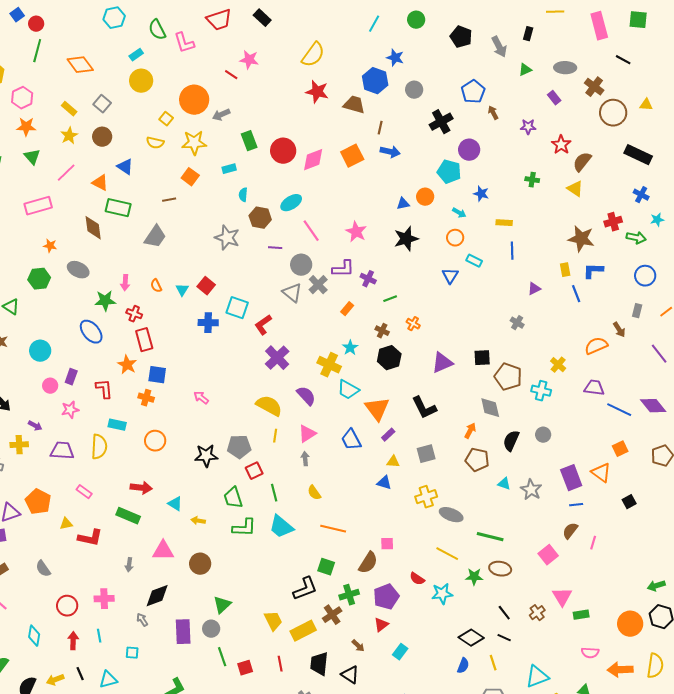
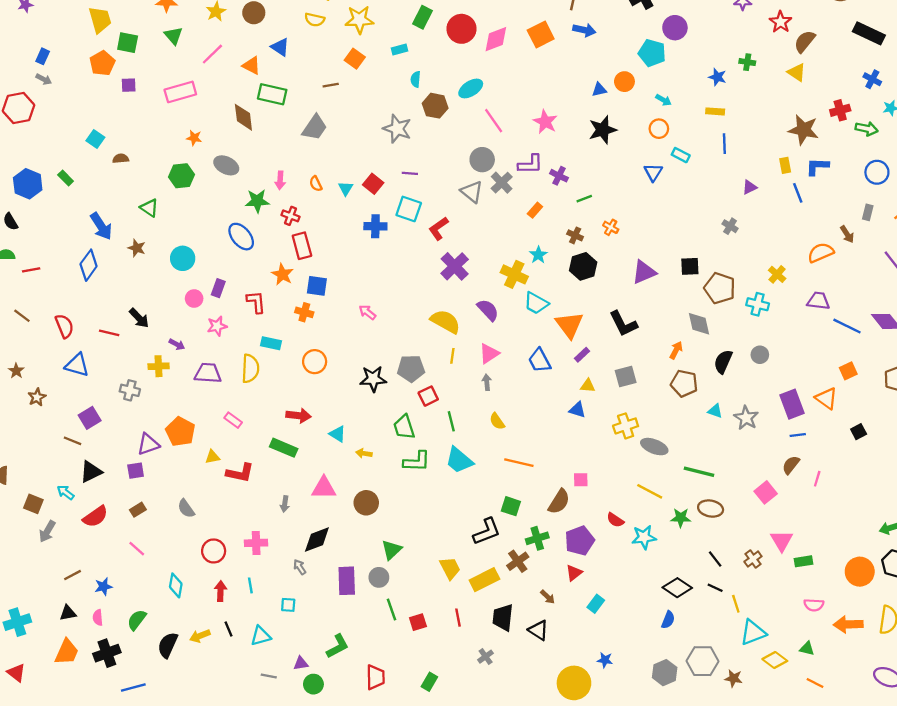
green rectangle: (249, 141) -> (422, 17), turned 48
blue star: (481, 194) -> (717, 77), moved
purple line: (275, 248) -> (410, 173), moved
yellow line: (493, 663) -> (736, 604), moved

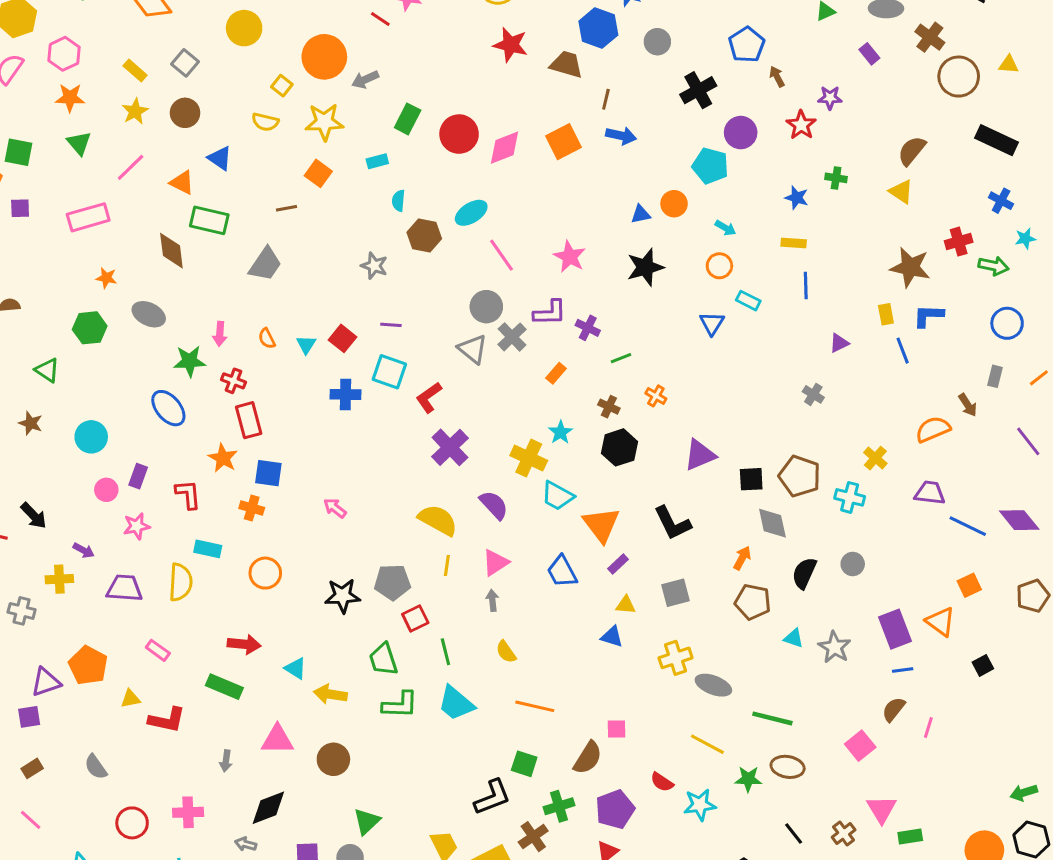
red star: (781, 22) -> (801, 125), moved
gray star: (397, 129) -> (374, 266), size x0.7
black square: (690, 266) -> (751, 479), moved
yellow arrow: (364, 453) -> (330, 694), size x1.5
gray arrow: (300, 567) -> (246, 844), turned -42

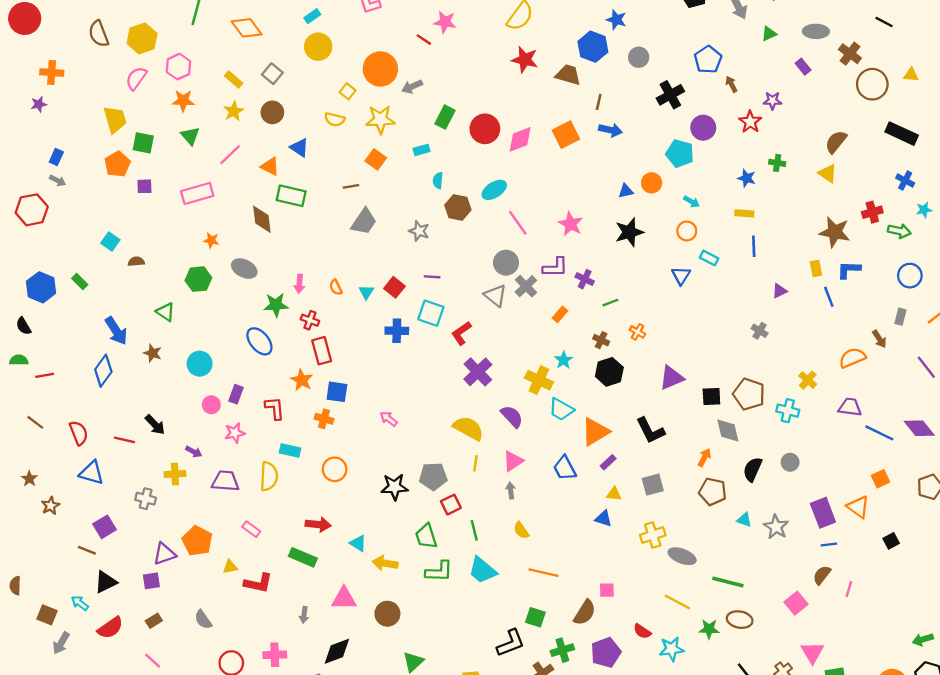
gray trapezoid: (265, 264) -> (364, 222), moved
orange triangle: (601, 525) -> (595, 432), turned 36

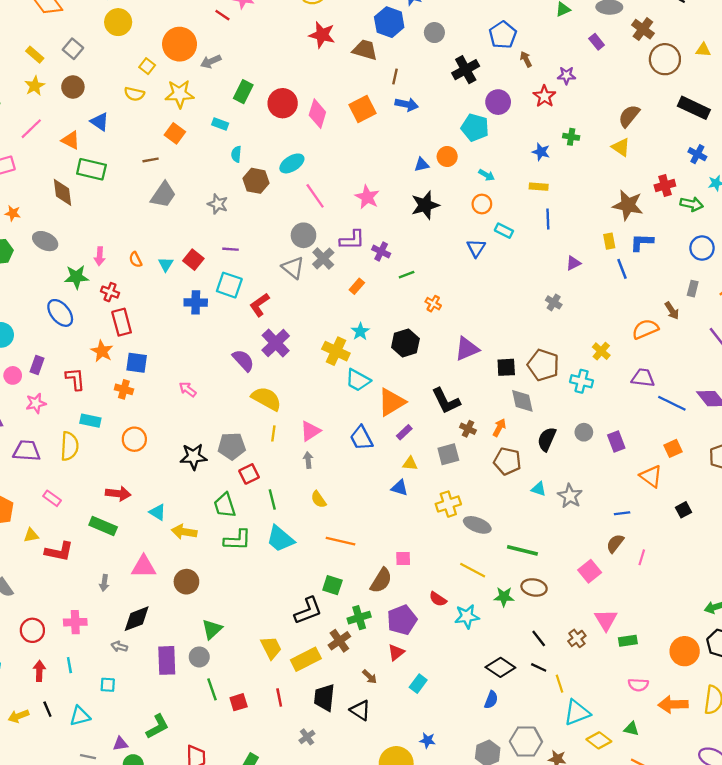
pink diamond: (520, 139) -> (317, 114), turned -52
cyan rectangle: (421, 150) -> (220, 124), turned 35
brown cross: (601, 340) -> (468, 429), moved
purple semicircle: (512, 416) -> (243, 360), moved
purple rectangle: (823, 513) -> (616, 441), moved, size x0.7

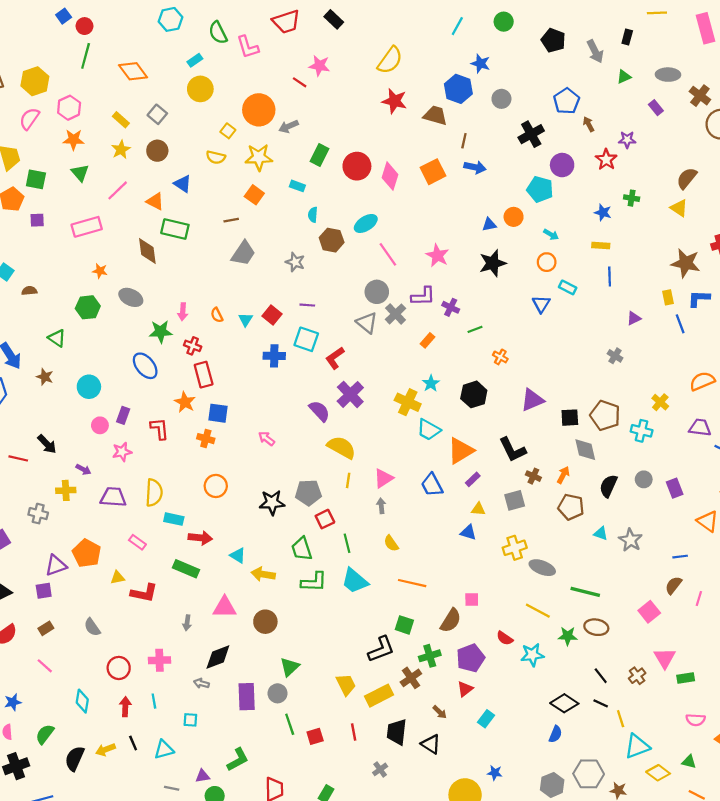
cyan rectangle: (90, 421) -> (174, 519), moved

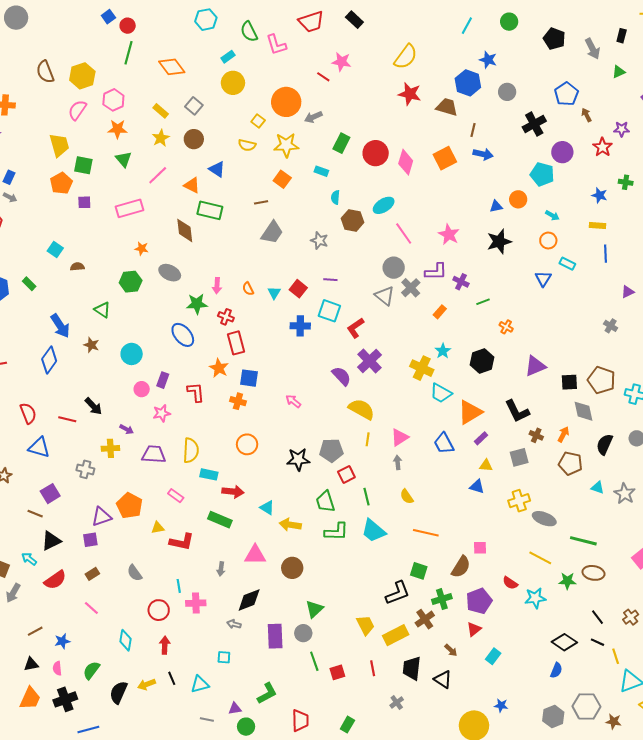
cyan line: (154, 701) -> (179, 586), moved

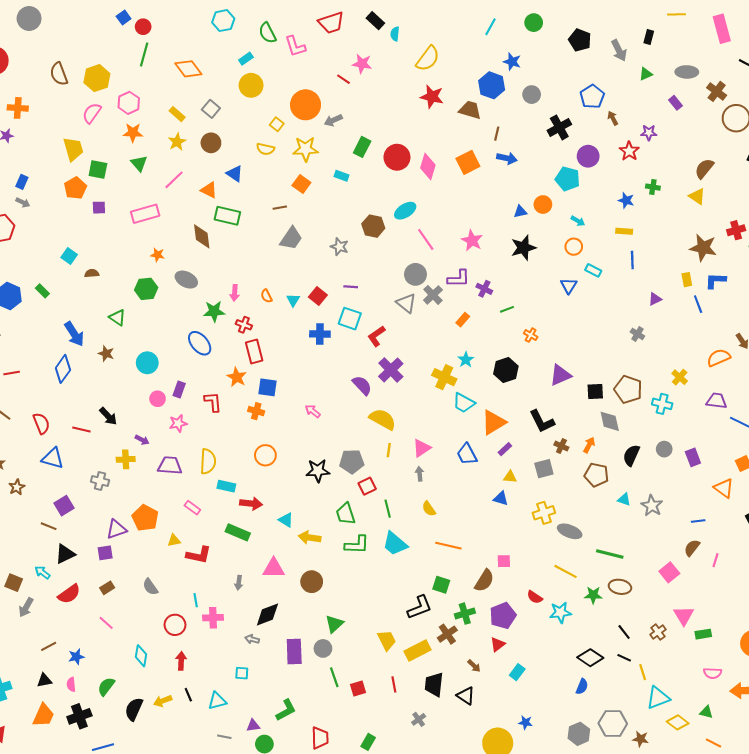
cyan semicircle: (335, 197) -> (395, 34), moved

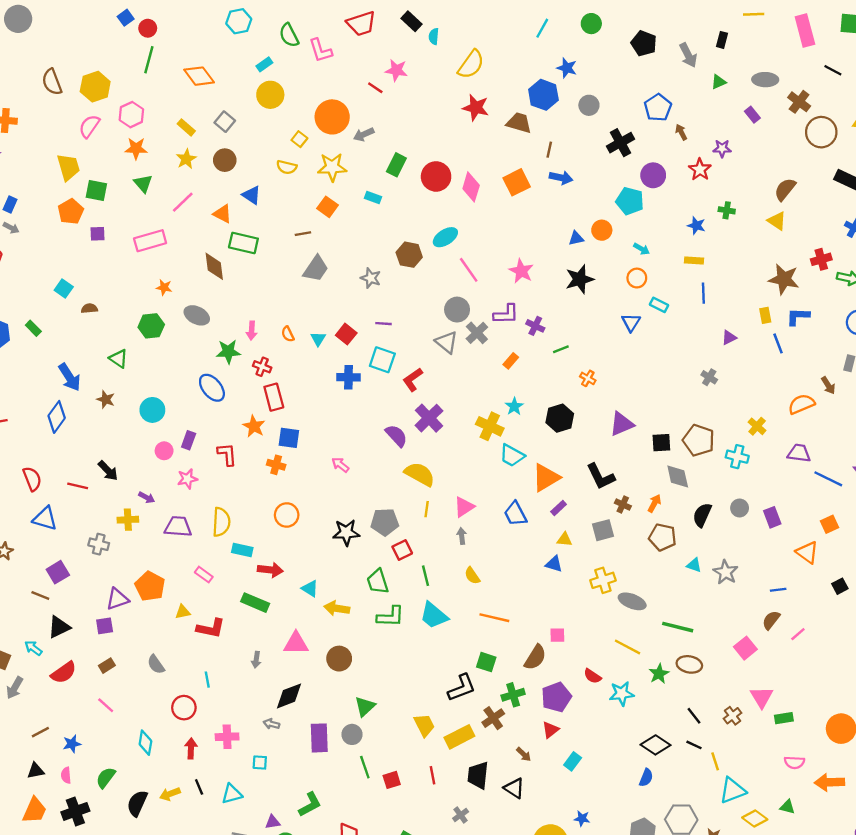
pink line: (716, 560) -> (798, 634), turned 32
green star: (593, 595) -> (659, 674), turned -30
pink cross: (213, 618) -> (227, 737), moved

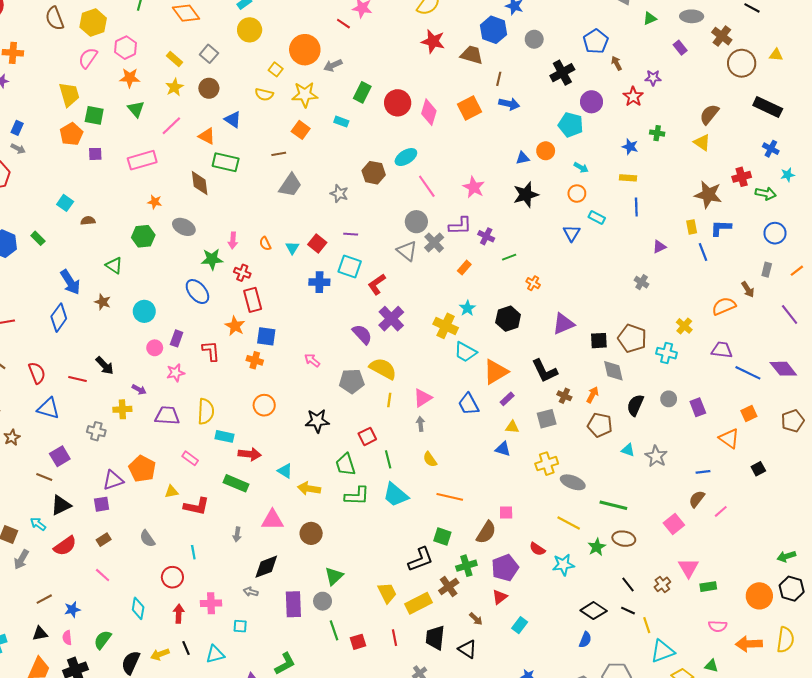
gray pentagon: (385, 522) -> (352, 381), moved

